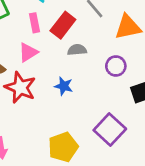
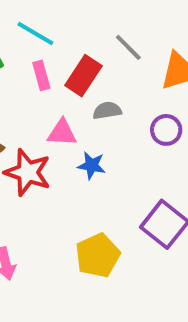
pink triangle: (28, 52) -> (62, 133), moved, turned 40

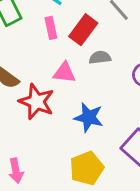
blue star: (92, 165) -> (89, 117), moved, size x1.4

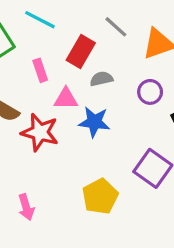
pink rectangle: (51, 28) -> (40, 70), moved
blue star: (89, 117) -> (94, 122), moved

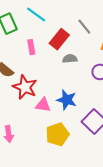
pink triangle: (66, 99) -> (43, 105), moved
blue star: (94, 122) -> (67, 100), moved

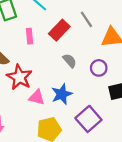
gray semicircle: (70, 59) -> (70, 61), moved, turned 48
blue star: (67, 100) -> (62, 94), turned 30

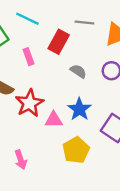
gray line: (86, 19) -> (84, 23), turned -35
red star: (19, 77) -> (29, 103), turned 30

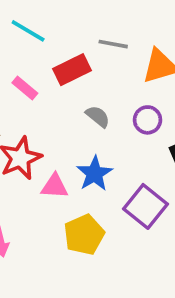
red rectangle: (59, 42) -> (72, 70), turned 30
pink rectangle: (29, 57) -> (25, 88), turned -35

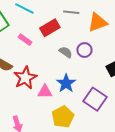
purple circle: (148, 120) -> (84, 50), moved

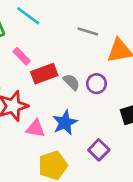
red rectangle: (50, 28) -> (44, 74), moved
purple square: (95, 99) -> (99, 150), size x0.7

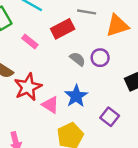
red rectangle: (44, 74) -> (63, 29), moved
pink triangle: (35, 129) -> (50, 105), turned 30

